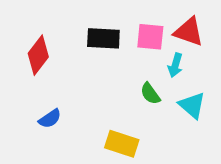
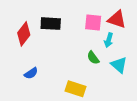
black rectangle: (103, 38) -> (51, 24), moved

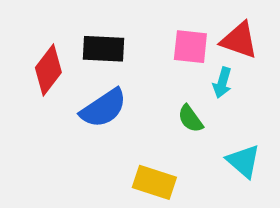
cyan triangle: (119, 65) -> (243, 161), moved
blue semicircle: (31, 73) -> (103, 108), moved, size x1.6

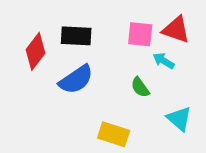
cyan arrow: (222, 83) -> (164, 61), turned 105

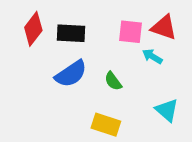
red diamond: (35, 51) -> (33, 29), moved
green semicircle: (140, 87) -> (113, 81), moved

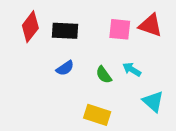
cyan arrow: (152, 56) -> (132, 69), moved
blue semicircle: (71, 74) -> (65, 68), size x0.6

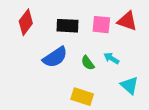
black rectangle: (65, 31) -> (67, 26), moved
blue semicircle: (65, 68) -> (55, 57), size x1.6

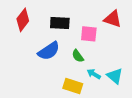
pink square: (101, 25) -> (89, 34), moved
cyan arrow: (111, 58) -> (94, 74), moved

